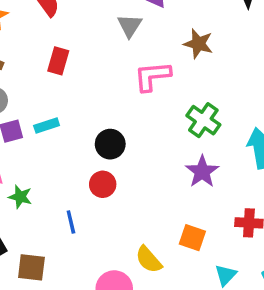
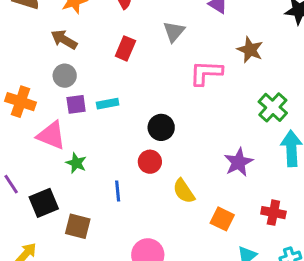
gray triangle: (130, 26) -> (174, 32), moved
green cross: (203, 120) -> (273, 107), moved
yellow semicircle: (149, 260) -> (184, 191), moved

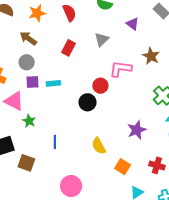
red circle: (150, 162) -> (100, 86), moved

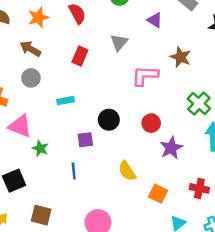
purple square: (32, 82) -> (85, 140), moved
red circle: (100, 86) -> (151, 123), moved
brown square: (26, 163) -> (41, 215), moved

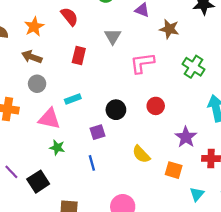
brown star: (181, 57) -> (169, 29), moved
green cross: (199, 104) -> (193, 67), moved
pink triangle: (20, 126) -> (49, 119), moved
purple star: (171, 148) -> (186, 137), moved

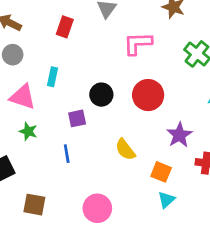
cyan rectangle: (73, 99) -> (52, 77), turned -63
red circle: (156, 106) -> (148, 95), size x1.5
cyan triangle: (197, 194) -> (166, 200), moved

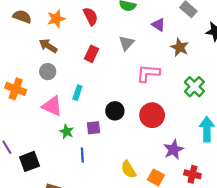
green star: (28, 131) -> (67, 132), moved
yellow semicircle: (125, 150) -> (129, 169), moved

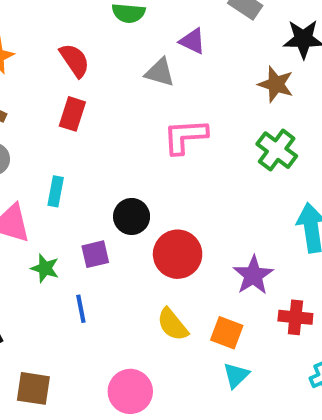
red semicircle: (91, 16) -> (75, 60), moved
gray triangle: (126, 43) -> (160, 72), moved, turned -49
brown star: (180, 47) -> (276, 84), moved
red circle: (152, 115) -> (178, 254), moved

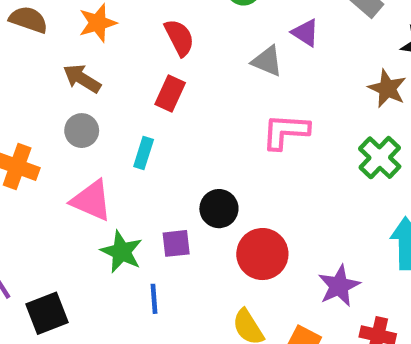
cyan rectangle: (56, 191) -> (144, 153), moved
green star: (45, 268) -> (122, 252), size x1.4

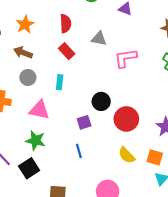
red semicircle: (179, 38) -> (66, 24), turned 36
gray triangle: (267, 61) -> (99, 39), moved
red rectangle: (170, 94) -> (67, 51), turned -56
green star: (122, 252) -> (36, 141), moved

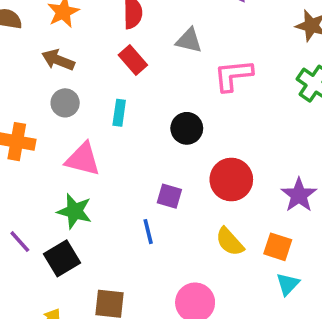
black circle: (101, 101) -> (187, 128), moved
purple square: (84, 122) -> (169, 196), moved, turned 32

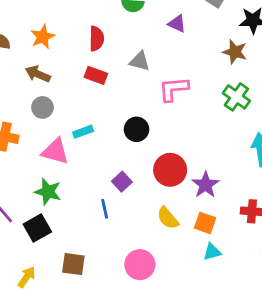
red rectangle: (133, 60) -> (96, 75), turned -30
cyan rectangle: (119, 113) -> (83, 132), moved, turned 60
purple star: (299, 195) -> (205, 185), moved
purple square: (169, 196) -> (122, 182), turned 30
cyan triangle: (288, 284) -> (212, 252), turned 30

